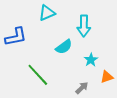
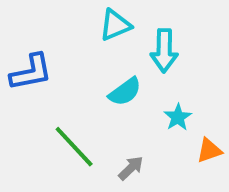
cyan triangle: (47, 13) -> (115, 25), moved
gray arrow: (82, 88) -> (131, 168), moved

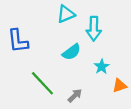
blue L-shape: (31, 72) -> (18, 41), turned 95

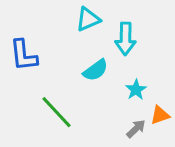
gray arrow: (75, 96) -> (136, 129), moved

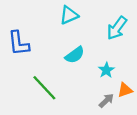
cyan arrow: (125, 39) -> (117, 28), moved, turned 35

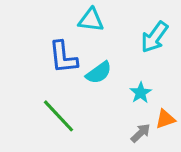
cyan triangle: (69, 15) -> (91, 20), turned 30
blue L-shape: (19, 43) -> (63, 57), moved

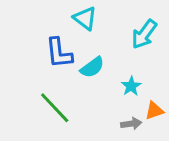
cyan triangle: (91, 20) -> (85, 18), turned 30
gray arrow: (141, 133) -> (131, 124), turned 36

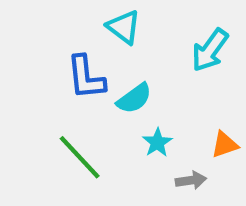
cyan star: (131, 86) -> (157, 143), moved
orange triangle: (154, 111) -> (225, 145), moved

